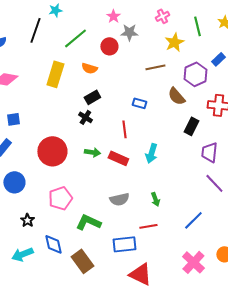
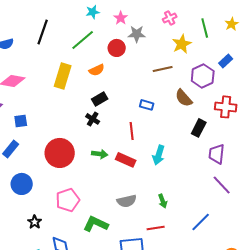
cyan star: (55, 10) -> (93, 12), moved
orange semicircle: (89, 68) -> (97, 70), turned -42

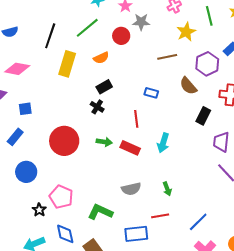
black line: (43, 32) -> (50, 36), moved
pink pentagon: (68, 200) -> (61, 197), moved, turned -30
blue line: (201, 222) -> (198, 222), moved

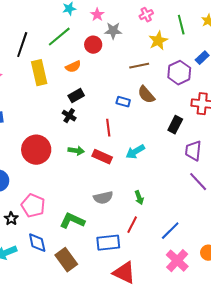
yellow rectangle: (67, 64) -> (39, 73), turned -30
brown semicircle: (188, 86) -> (146, 95), moved
cyan arrow: (163, 143) -> (135, 152), turned 42
red line: (160, 216) -> (132, 225), turned -54

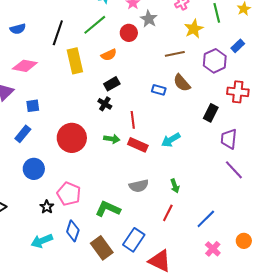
gray star: (113, 31) -> (149, 19), turned 30
red line: (108, 128) -> (133, 120), moved
blue diamond: (37, 243) -> (73, 231), turned 30
blue rectangle: (108, 243) -> (134, 240), moved, turned -50
pink cross: (177, 261) -> (213, 249), size x0.7

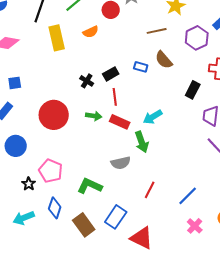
black rectangle: (112, 84) -> (111, 74), moved
green arrow: (175, 186) -> (142, 142), moved, size x1.5

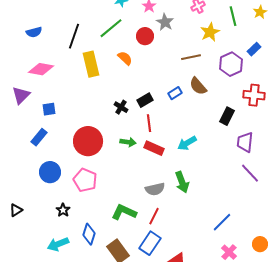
orange semicircle: (91, 32) -> (125, 58), turned -112
blue rectangle: (141, 67) -> (175, 93), turned -48
green arrow: (142, 142) -> (182, 182), moved
pink pentagon: (51, 171) -> (85, 180), moved
red line: (150, 190) -> (154, 216), moved

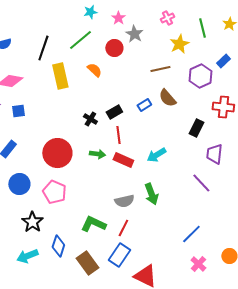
blue square: (49, 109) -> (18, 111), moved
purple line: (250, 173) -> (201, 183), moved
black star: (63, 210) -> (32, 222), size x1.5

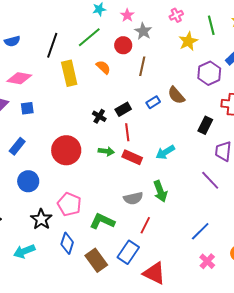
brown line: (160, 69) -> (142, 66), moved, turned -66
pink pentagon: (54, 192) -> (69, 204), moved
red line: (123, 228) -> (145, 225), moved
cyan arrow: (27, 256) -> (24, 251), moved

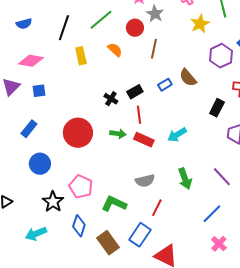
yellow rectangle: (69, 73) -> (81, 56), size x0.7
purple line: (210, 180) -> (222, 177), moved
green arrow: (160, 191) -> (185, 179), moved

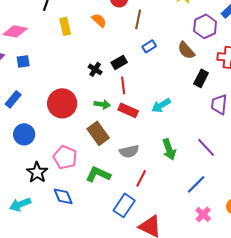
brown semicircle: (188, 78) -> (186, 50), moved
blue rectangle: (165, 85) -> (149, 46), moved
blue diamond: (79, 226) -> (63, 196), turned -40
brown rectangle: (108, 243) -> (98, 133), moved

